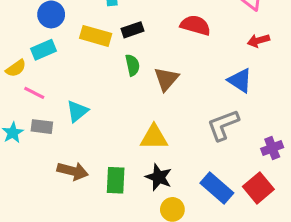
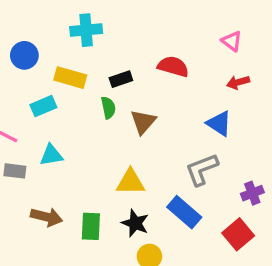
black rectangle: (132, 30) -> (121, 79), moved
cyan rectangle: (43, 50) -> (43, 106), moved
cyan triangle: (77, 111) -> (51, 155), turned 30
blue rectangle: (217, 188) -> (184, 212), moved

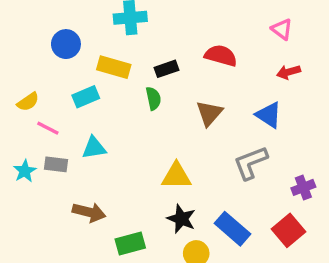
brown triangle: (143, 122) -> (209, 113), moved
blue rectangle: (184, 212) -> (232, 229), moved
green rectangle: (91, 226) -> (130, 244), moved, turned 72

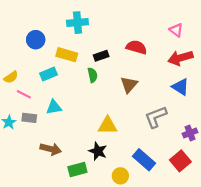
red arrow: (289, 72) -> (180, 58), size x1.6
blue triangle: (269, 115) -> (180, 87), moved
black star: (181, 219) -> (98, 151), moved

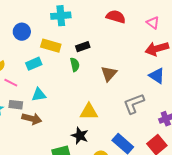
red semicircle: (136, 47) -> (116, 17), moved
brown arrow: (51, 149) -> (32, 119), moved

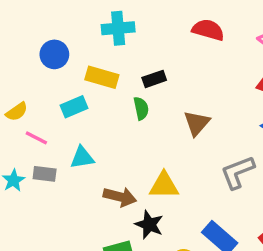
brown arrow: (32, 119) -> (120, 197), moved

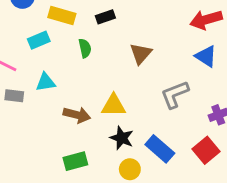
green semicircle: (141, 108) -> (85, 48), moved
black star: (149, 225) -> (122, 138), moved

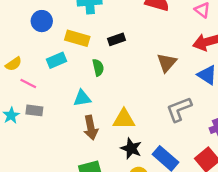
brown triangle: (141, 54) -> (167, 63), moved
cyan triangle: (46, 82) -> (82, 98), moved
brown arrow: (77, 115) -> (91, 128), turned 65

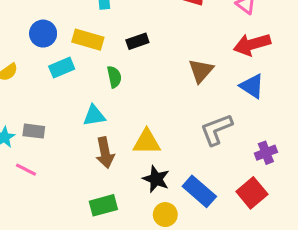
blue circle: (42, 21) -> (43, 34), moved
pink line: (28, 84) -> (26, 170), moved

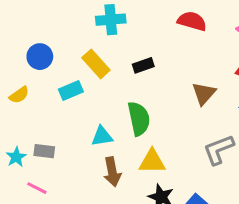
blue circle: (43, 34) -> (40, 57), moved
yellow rectangle: (88, 40) -> (96, 64), turned 32
green semicircle: (114, 77) -> (139, 119), moved, size x1.6

